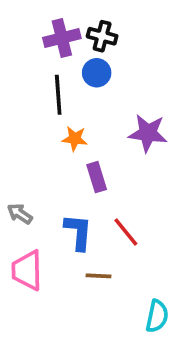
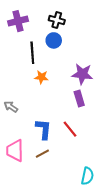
purple cross: (62, 38) -> (18, 21), moved
purple rectangle: (97, 177) -> (79, 99), moved
gray arrow: (20, 214) -> (11, 107), moved
brown line: (98, 276) -> (42, 154), moved, turned -32

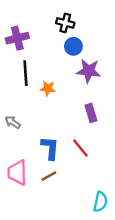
purple cross: (18, 21) -> (17, 38), moved
blue circle: (54, 40) -> (73, 46), moved
black line: (32, 53) -> (26, 73), moved
purple star: (82, 74) -> (89, 71), moved

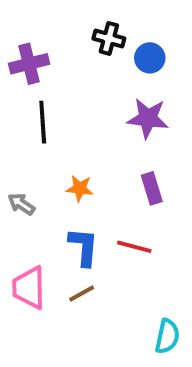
blue circle: (73, 46) -> (150, 58), moved
orange star: (48, 88) -> (80, 188), moved
red line: (80, 148) -> (134, 247), turned -36

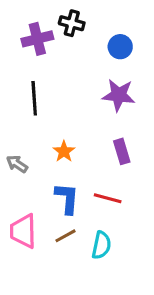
black cross: (109, 38) -> (72, 23), moved
purple cross: (29, 64) -> (37, 39), moved
orange star: (80, 188) -> (64, 151), turned 30
cyan semicircle: (167, 336) -> (101, 245), moved

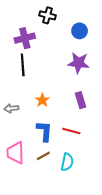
purple cross: (37, 39) -> (25, 38), moved
gray arrow: (17, 164) -> (11, 108), turned -40

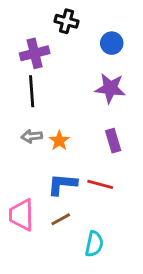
gray arrow: (11, 108) -> (32, 136), moved
blue L-shape: (44, 131) -> (62, 184), turned -90
cyan semicircle: (67, 162) -> (94, 244), moved

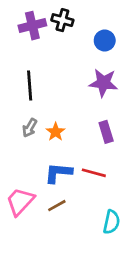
purple cross: (35, 53) -> (32, 26), moved
gray arrow: (32, 136) -> (30, 128), turned -54
pink trapezoid: (21, 215) -> (20, 201), turned 44
cyan semicircle: (94, 244) -> (111, 222), moved

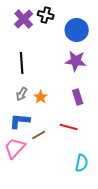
purple cross: (32, 26) -> (24, 19), turned -30
blue circle: (105, 41) -> (77, 30), size x1.5
blue L-shape: (58, 173) -> (20, 121), moved
brown line: (57, 206) -> (39, 135), moved

